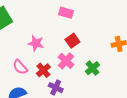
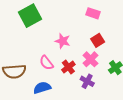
purple cross: (56, 88) -> (87, 81), moved

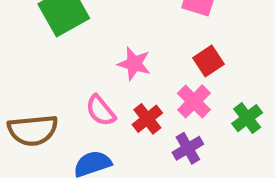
purple cross: (87, 81) -> (188, 148), turned 32

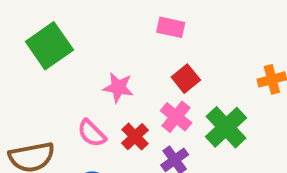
green cross: (247, 118) -> (226, 127), size x1.5

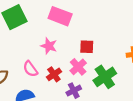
pink rectangle: (171, 27) -> (60, 16), moved, size x1.5
red square: (186, 79) -> (87, 47), turned 32

